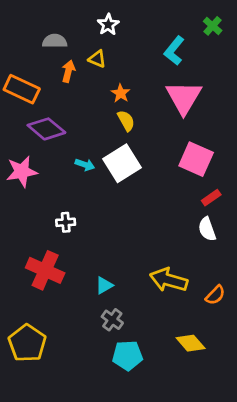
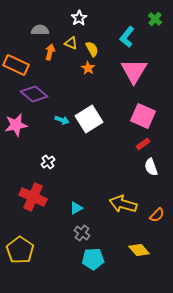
yellow semicircle: (126, 121) -> (92, 49), moved
red rectangle: (211, 198) -> (143, 144), moved
white cross: (66, 222) -> (48, 162), turned -32

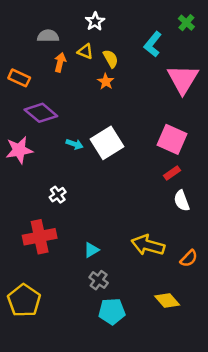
orange rectangle: (16, 65) -> (19, 78), size x0.7
pink triangle: (134, 71) -> (183, 79), moved
red cross: (33, 197) -> (40, 237), turned -36

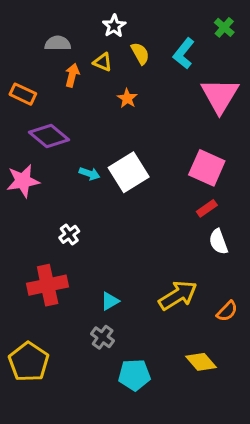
yellow semicircle: (111, 59) -> (140, 53), moved
yellow arrow: (148, 245) -> (178, 295), turned 132
gray cross: (99, 280) -> (103, 337), moved

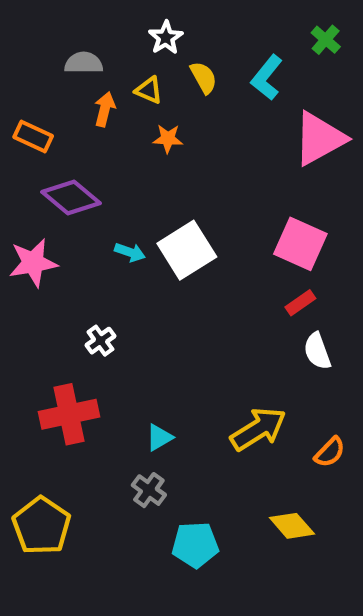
pink triangle: (220, 95) -> (319, 139), turned 30
orange star: (127, 98) -> (168, 139), moved, turned -30

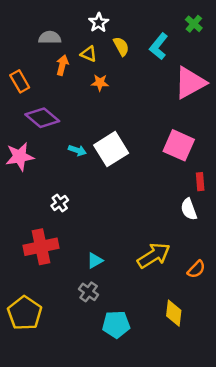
orange rectangle: (33, 136) -> (20, 81), turned 35
red rectangle: (300, 303) -> (200, 182), moved, turned -60
yellow diamond: (292, 526) -> (174, 313), turned 48

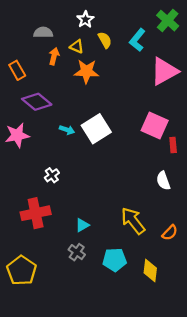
green cross: (194, 24) -> (168, 21), size x1.5
orange star: (100, 83) -> (86, 71), size x1.6
red rectangle: (200, 182) -> (173, 145), moved
yellow arrow: (154, 256) -> (133, 221), turned -96
cyan pentagon: (116, 324) -> (115, 260), moved

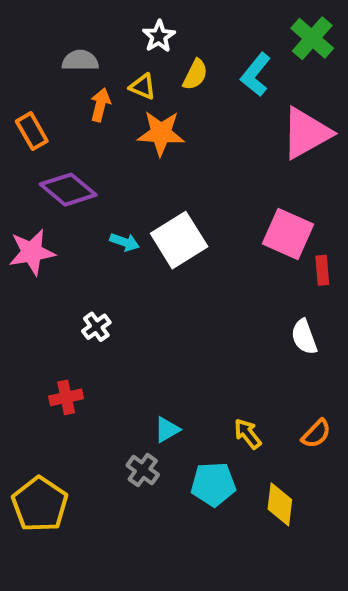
yellow semicircle: (105, 40) -> (195, 75), turned 56
red cross: (36, 213) -> (66, 397), size x0.6
yellow arrow: (133, 221) -> (248, 434), moved, size x0.6
cyan triangle: (82, 225) -> (167, 430), moved

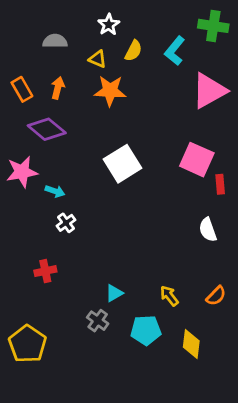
green cross: (312, 38) -> (213, 26), turned -32
orange arrow: (100, 105) -> (58, 88), moved
cyan arrow: (125, 242) -> (55, 191), moved

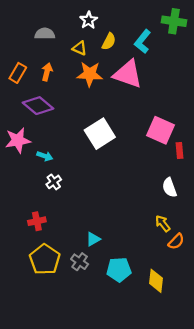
orange rectangle: (22, 89) -> (18, 73), turned 60
pink triangle: (209, 91) -> (128, 74), moved, turned 48
yellow arrow: (169, 296) -> (163, 223), moved
yellow pentagon: (27, 344) -> (45, 259), moved

